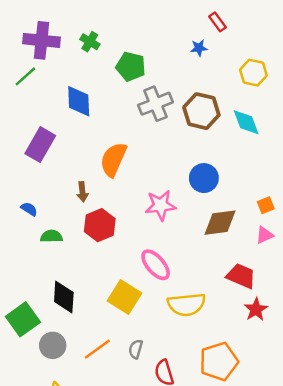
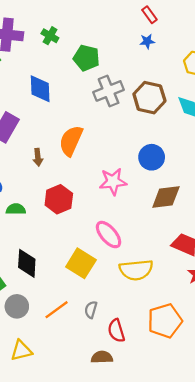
red rectangle: (218, 22) -> (149, 15), moved
brown arrow: (82, 192) -> (38, 157), moved

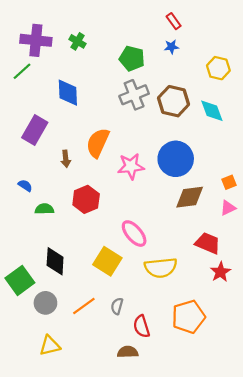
green pentagon: (86, 58) -> (132, 58), moved
blue circle: (152, 157) -> (176, 159), size x1.4
pink star: (113, 182) -> (131, 166), moved

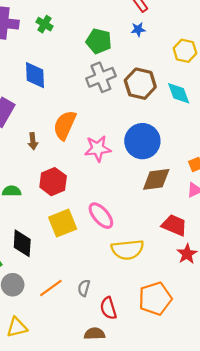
yellow square: (107, 261) -> (63, 223), moved, turned 36

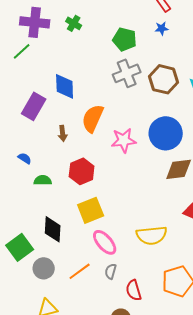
blue diamond: (35, 75) -> (65, 86), moved
pink ellipse: (101, 216) -> (105, 242), moved

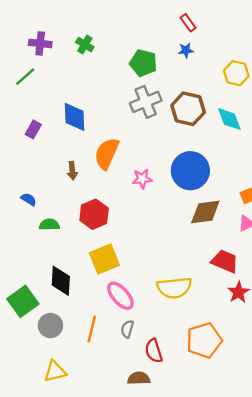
purple cross: (35, 22) -> (40, 43), size x0.7
purple rectangle: (34, 106) -> (33, 129), moved, size x0.6
pink star: (124, 140) -> (142, 179), size x0.7
orange line: (80, 271) -> (92, 329), turned -40

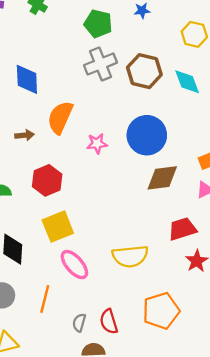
brown arrow: (72, 171) -> (25, 135), turned -90
red trapezoid: (225, 261) -> (182, 229), turned -40
gray semicircle: (127, 329) -> (79, 323), moved

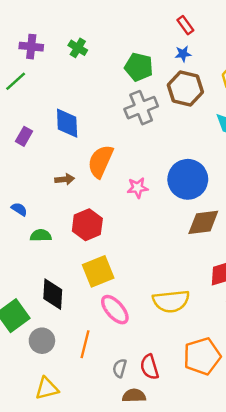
brown hexagon: (144, 71) -> (185, 88), moved

